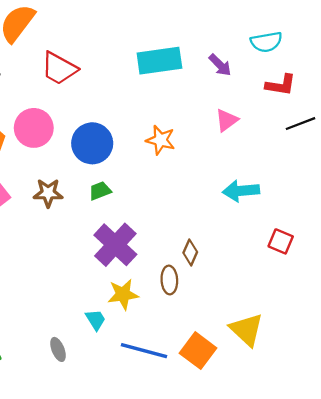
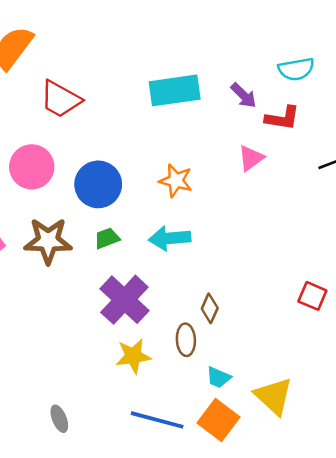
red L-shape: (281, 85) -> (282, 118), moved
cyan arrow: (241, 191) -> (170, 238), moved
brown star: (48, 193) -> (48, 241), size x1.4
cyan trapezoid: (95, 320) -> (218, 377), moved, turned 145

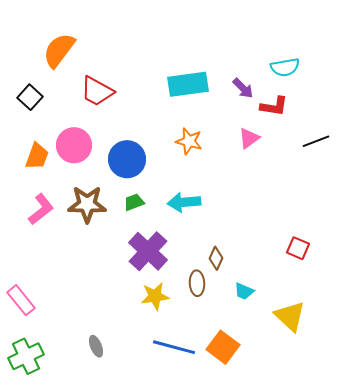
orange star: (176, 181) -> (189, 141), moved
cyan trapezoid: (218, 377) -> (244, 291), moved
yellow triangle: (274, 396) -> (290, 316), moved

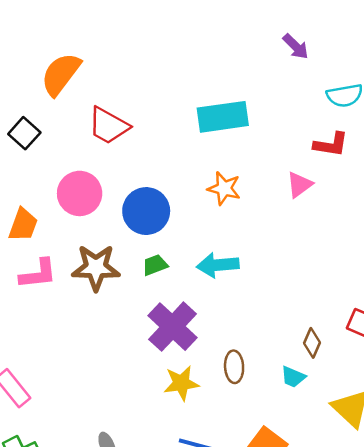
purple arrow: (243, 88) -> (296, 46), moved
orange trapezoid: (37, 156) -> (23, 225), moved
pink L-shape: (41, 209) -> (38, 274), turned 32
brown diamond: (216, 258) -> (312, 343), moved

